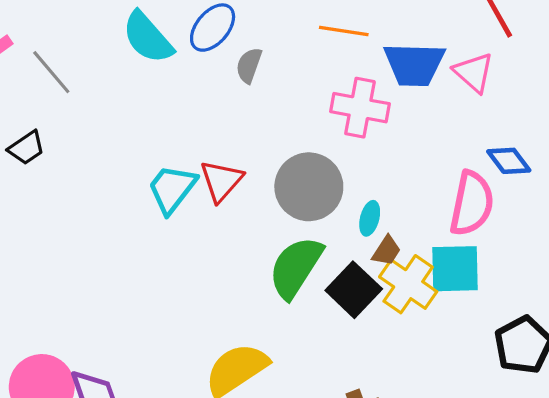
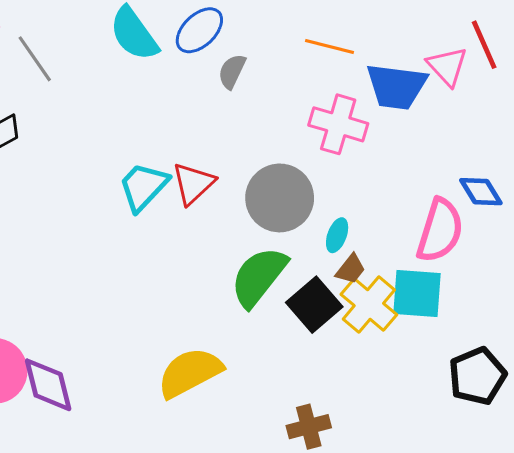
pink triangle: (474, 72) -> (447, 66), moved

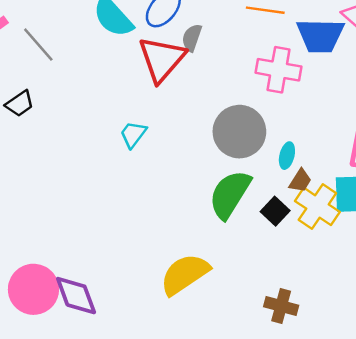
red triangle: (193, 183) -> (162, 59), moved, size x1.4
cyan trapezoid: (143, 187) -> (133, 134), size x0.7
black square: (314, 305) -> (275, 211), size x0.7
brown cross: (309, 427) -> (281, 306), turned 36

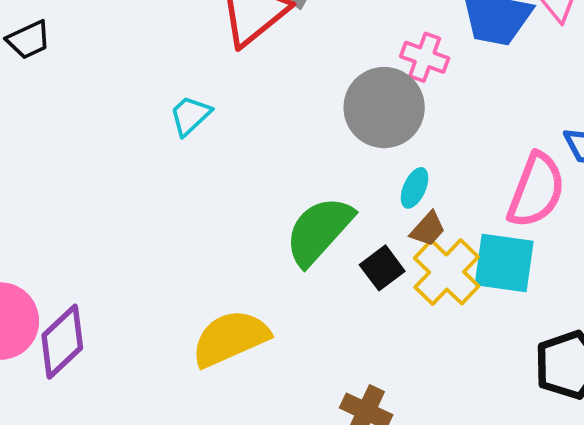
pink cross: (279, 70) -> (425, 57), size x0.7
gray circle: (239, 132) -> (384, 108), moved
purple diamond: (76, 296) -> (62, 342), turned 57

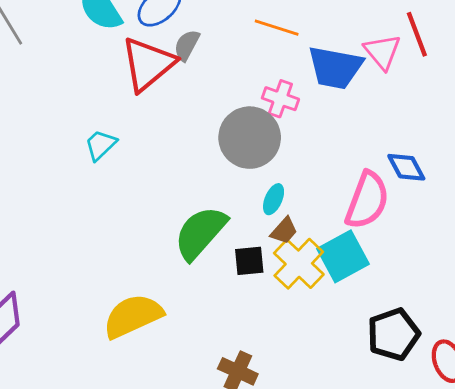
cyan square: (504, 263) -> (343, 256), turned -36
black square: (382, 268) -> (249, 261), turned 32

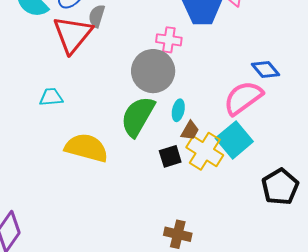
cyan trapezoid: (101, 145) -> (51, 97), turned 50
pink semicircle: (367, 200) -> (243, 98), turned -135
green semicircle: (200, 233) -> (138, 116), moved
yellow semicircle: (133, 316) -> (86, 148), moved, turned 51

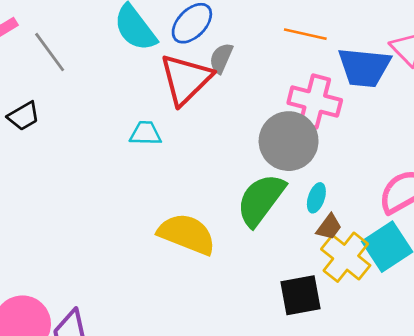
pink cross: (169, 40) -> (315, 102), size x1.5
cyan trapezoid: (51, 97) -> (145, 133), moved
black square: (170, 156) -> (300, 295), moved, size x1.4

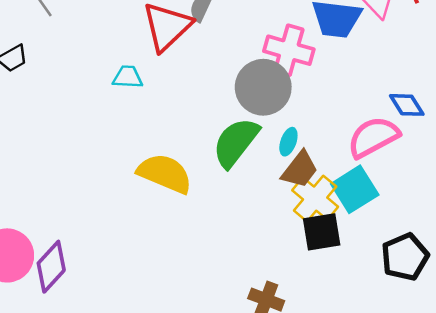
brown trapezoid: (329, 227) -> (300, 170), size x1.5
black square: (300, 295) -> (322, 232), moved

